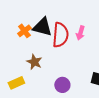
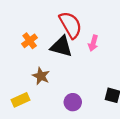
black triangle: (42, 27) -> (61, 46), moved
red semicircle: (60, 35) -> (70, 25), moved, turned -35

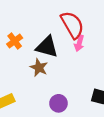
red semicircle: (70, 25) -> (72, 25), moved
brown star: (41, 76) -> (39, 68), moved

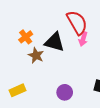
brown star: (39, 68) -> (36, 55), moved

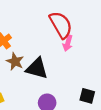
black triangle: (54, 42) -> (37, 68), moved

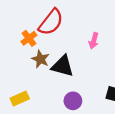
red semicircle: (61, 25) -> (51, 22), moved, turned 68

